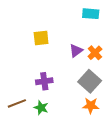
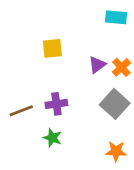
brown line: (17, 103) -> (21, 111), moved
orange star: (91, 106) -> (116, 151), moved

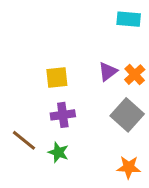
yellow square: (52, 48) -> (57, 78), moved
brown line: (21, 111) -> (24, 140), moved, turned 60

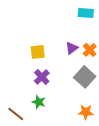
purple cross: (63, 115) -> (42, 77), turned -35
brown line: (24, 140) -> (16, 114), moved

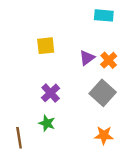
yellow square: (38, 52) -> (46, 46), moved
brown line: (16, 114) -> (19, 138), turned 42

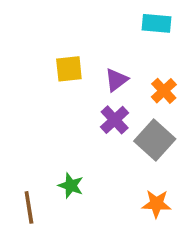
purple triangle: (87, 58) -> (116, 80), moved
purple cross: (51, 93) -> (115, 120), moved

